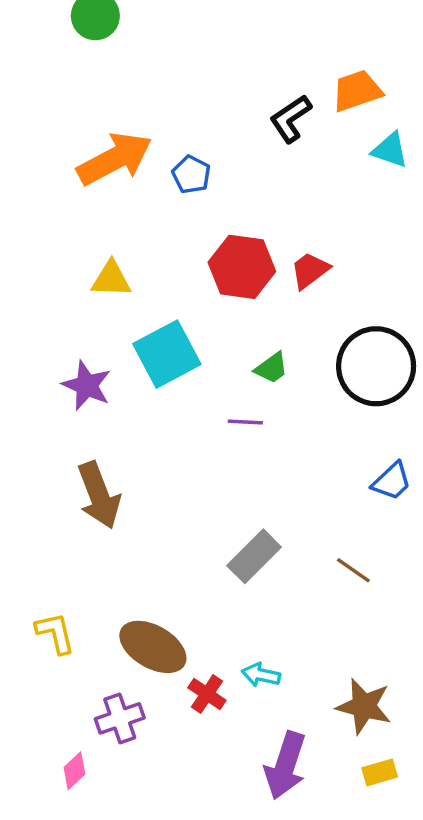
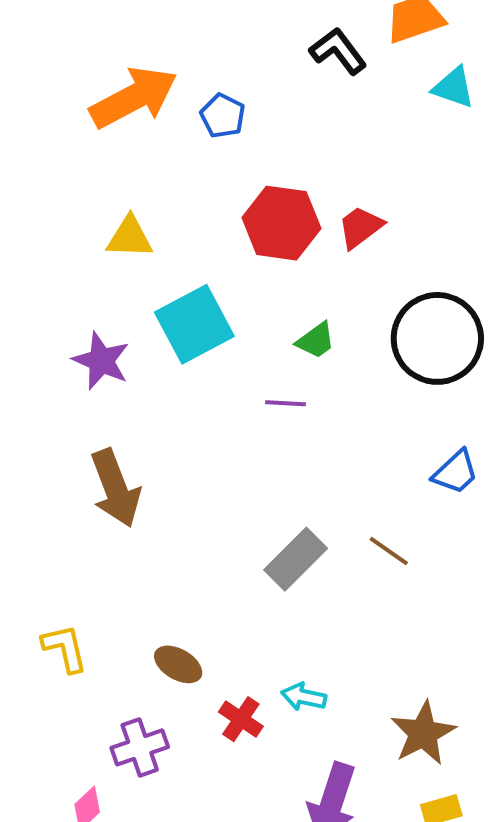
black L-shape: (291, 119) -> (338, 51), turned 87
brown line: (353, 570) -> (389, 551), moved
brown ellipse: (153, 647) -> (178, 664), size x0.6
brown star: (364, 706) -> (423, 733), turned 30

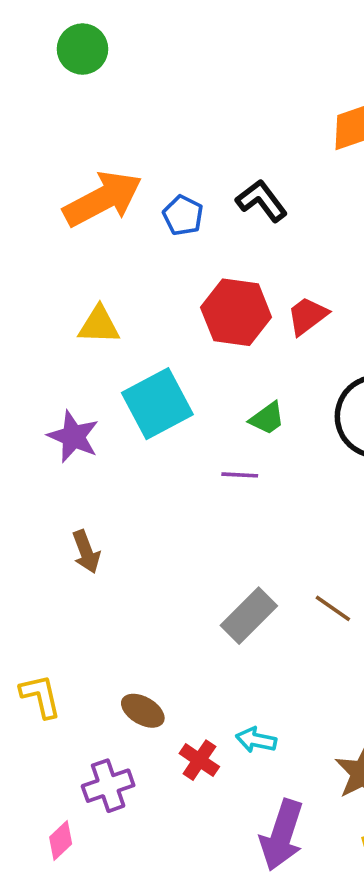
black L-shape: (338, 51) -> (262, 201), moved
brown arrow: (115, 488) -> (86, 552), size x0.6

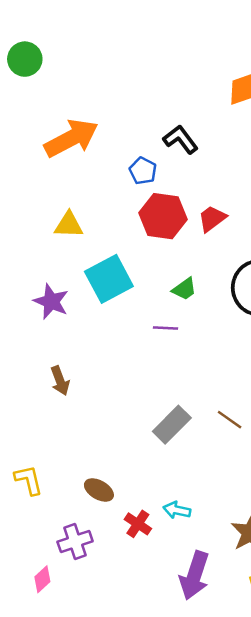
green circle: (82, 49) -> (25, 59), moved
blue pentagon: (183, 215) -> (143, 171), moved

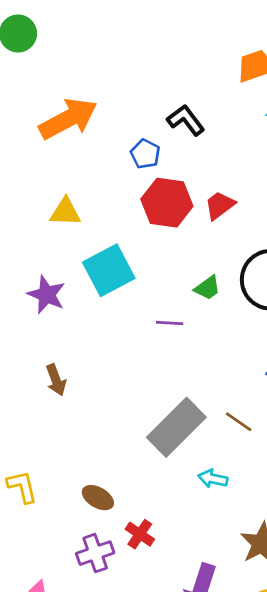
green trapezoid: (184, 289) -> (207, 288), moved
gray rectangle: (172, 425) -> (176, 427), size x1.4
cyan arrow: (177, 510) -> (213, 479), moved
purple cross: (75, 542) -> (95, 553), moved

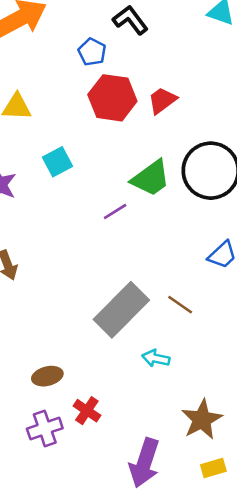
cyan square: (109, 270) -> (58, 162), size x0.6
green trapezoid: (207, 288) -> (151, 178), size x1.6
purple line: (170, 323) -> (115, 211), turned -35
brown ellipse: (98, 498) -> (47, 376), turned -44

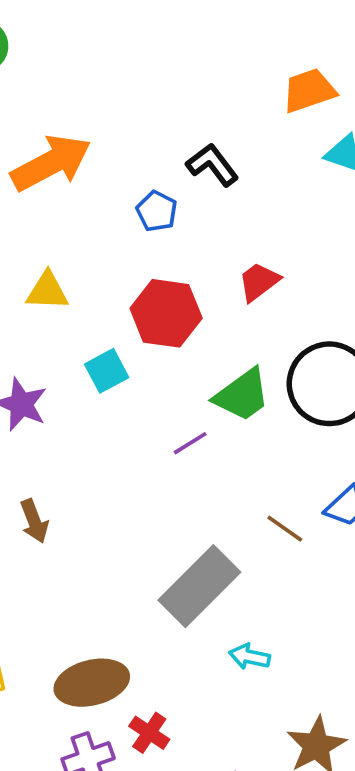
red hexagon: (112, 98) -> (166, 313), moved
brown line: (180, 305) -> (285, 529), moved
brown ellipse: (47, 376) -> (92, 683), size x1.6

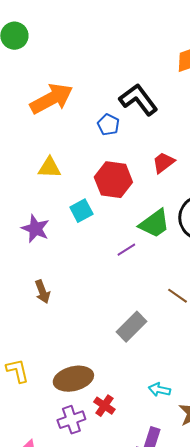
black L-shape: (212, 165) -> (138, 100), size x1.4
gray rectangle: (199, 586) -> (131, 327), size x0.7
cyan arrow: (250, 657) -> (159, 390), moved

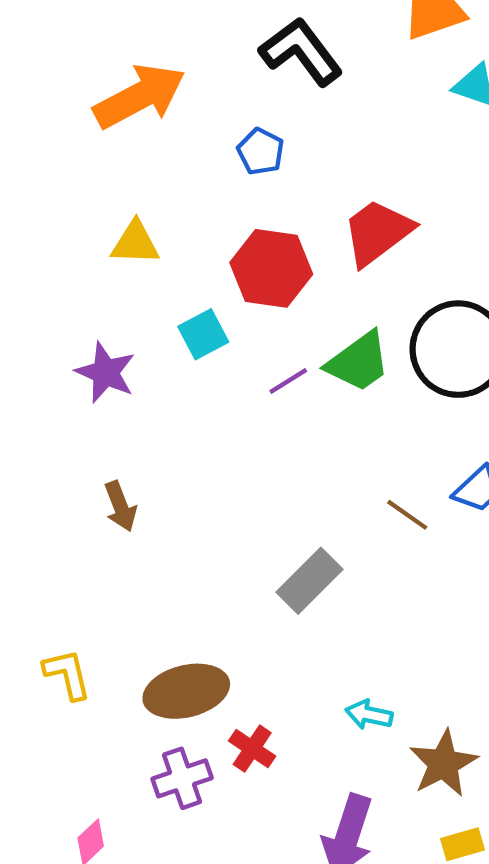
black L-shape: (138, 100) -> (301, 52), moved
red trapezoid: (163, 163) -> (377, 232), size x1.5
purple line: (126, 250) -> (288, 381), moved

